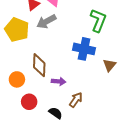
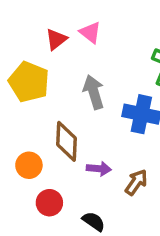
gray arrow: (46, 21) -> (94, 92), moved, turned 102
brown arrow: (76, 100) -> (136, 182), moved

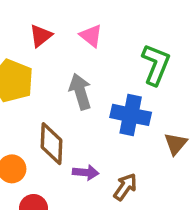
pink triangle: (90, 32) -> (91, 36), moved

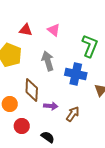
red triangle: (41, 36) -> (26, 30), turned 48

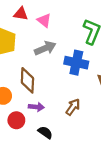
pink triangle: (54, 30) -> (44, 20), moved
gray arrow: (48, 61) -> (45, 48), turned 84
purple arrow: (51, 106) -> (36, 107), moved

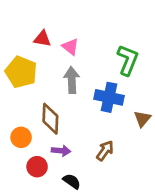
gray arrow: (45, 48) -> (72, 80), turned -70

